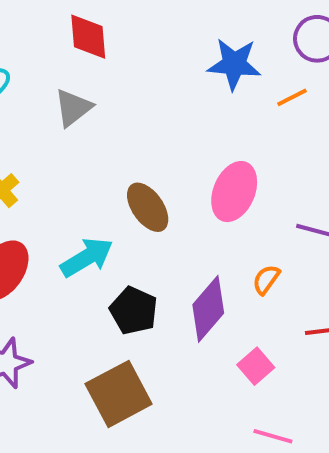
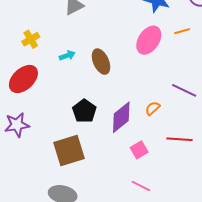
orange line: (292, 97) -> (182, 31), moved
pink ellipse: (234, 192) -> (149, 40), moved
cyan arrow: (87, 257) -> (67, 55), moved, size x0.6

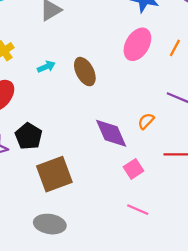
orange line: (182, 31) -> (175, 48), moved, turned -42
black pentagon: (84, 111) -> (29, 136), moved
purple diamond: (121, 117) -> (111, 133), turned -72

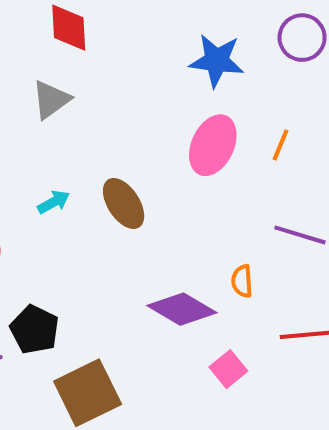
orange semicircle: (146, 121) -> (242, 281), turned -42
purple diamond: (111, 133) -> (182, 309), turned -30

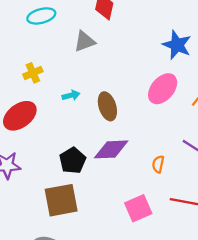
purple diamond: (182, 309) -> (111, 149), moved, turned -48
black pentagon: (35, 330) -> (73, 160), moved
pink square: (228, 369) -> (138, 208), size x1.4

